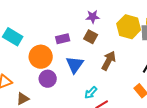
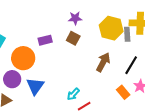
brown arrow: (109, 61) -> (103, 62), moved
blue triangle: (75, 65) -> (35, 86), moved
purple circle: (48, 79) -> (12, 79), moved

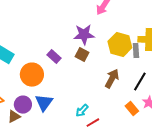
purple star: (75, 18) -> (84, 35), size x1.5
purple rectangle: (45, 40) -> (54, 57), turned 56
purple circle: (12, 79) -> (23, 105), moved

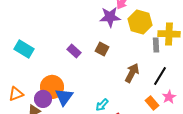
purple star: (84, 35) -> (110, 17), moved
yellow hexagon: (120, 45) -> (140, 22), moved
orange circle: (32, 75) -> (52, 87), moved

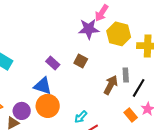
gray rectangle: (156, 45) -> (126, 75), moved
orange circle: (52, 87) -> (48, 106), moved
blue triangle: (64, 97) -> (43, 86), moved, turned -48

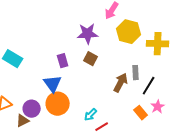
purple star: (89, 29) -> (88, 34), moved
purple rectangle: (53, 63) -> (63, 61), turned 32
blue triangle: (43, 86) -> (53, 84), turned 36

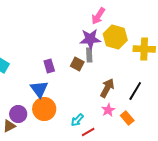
purple star: (88, 34) -> (90, 39), moved
gray rectangle: (136, 73) -> (89, 55), moved
pink star: (158, 107) -> (108, 110), moved

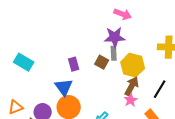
pink arrow: (98, 16) -> (123, 14), turned -102
yellow hexagon: (115, 37) -> (133, 65), moved
pink star: (108, 110) -> (131, 100), moved

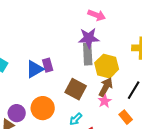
gray rectangle: (114, 53) -> (88, 54), size x1.5
brown square: (102, 62) -> (76, 89), moved, size x1.5
blue triangle: (64, 87) -> (35, 69), moved, turned 36

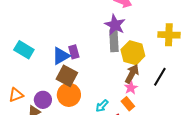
purple star: (89, 38) -> (115, 25), turned 30
brown square: (76, 89) -> (67, 76), moved
orange rectangle: (126, 117) -> (128, 104), moved

